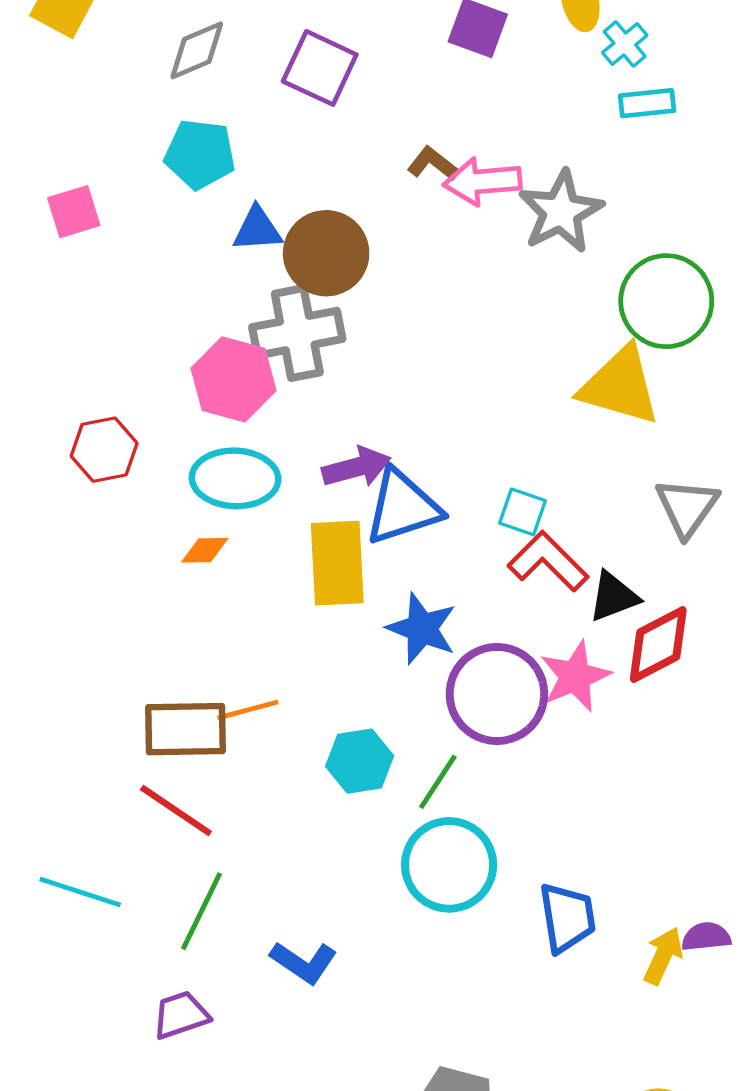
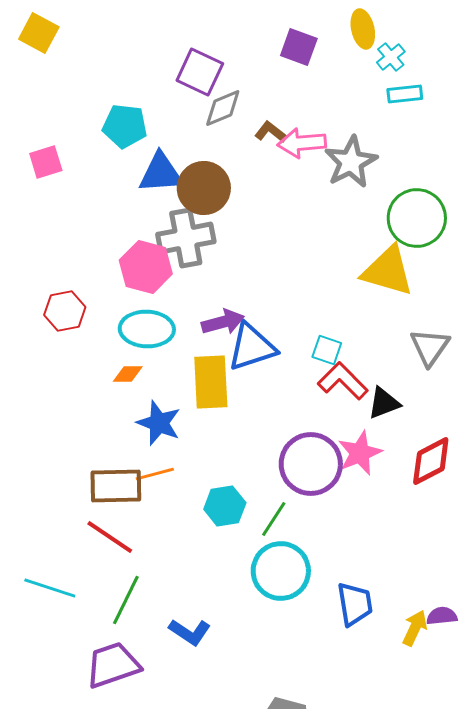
gray diamond: (197, 50) -> (223, 108), moved
blue triangle: (257, 229) -> (161, 173), size x1.4
blue star: (422, 629) -> (159, 423), moved
red diamond: (658, 644) -> (431, 461), moved
purple trapezoid: (181, 1015) -> (113, 665), size x1.5

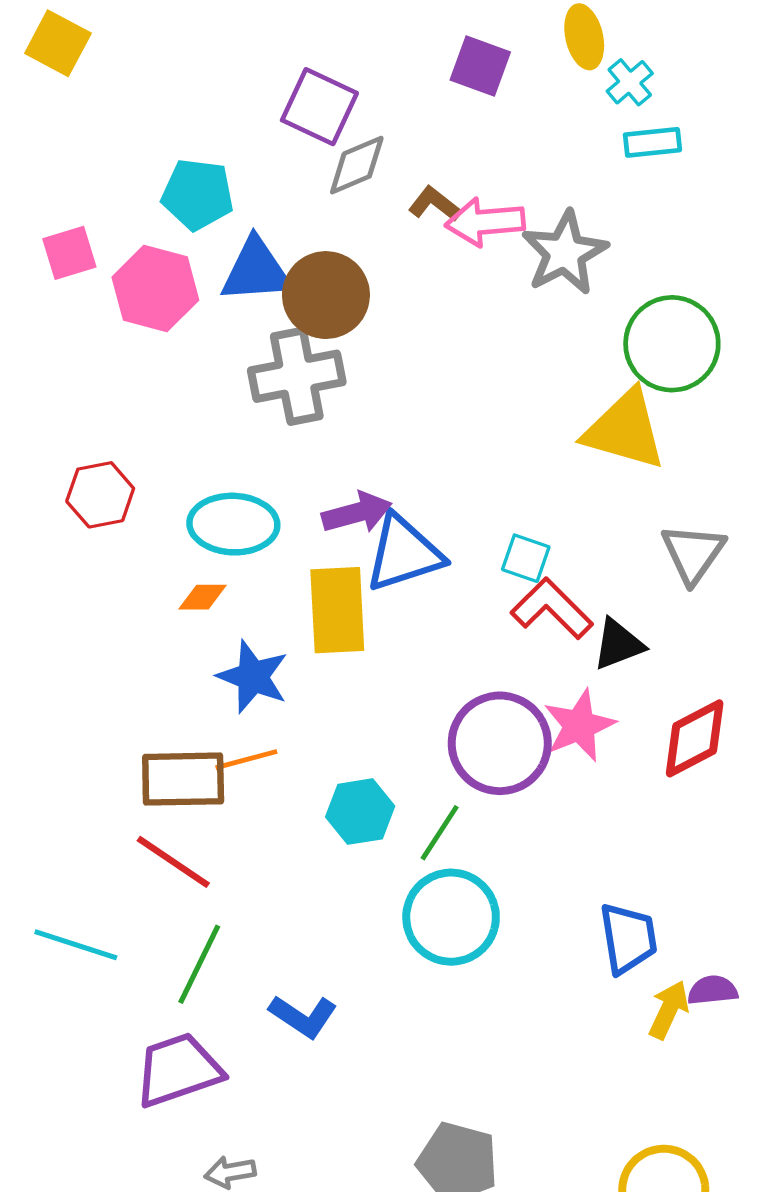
pink hexagon: (146, 267) -> (155, 289), moved
blue trapezoid: (355, 604) -> (628, 938), moved

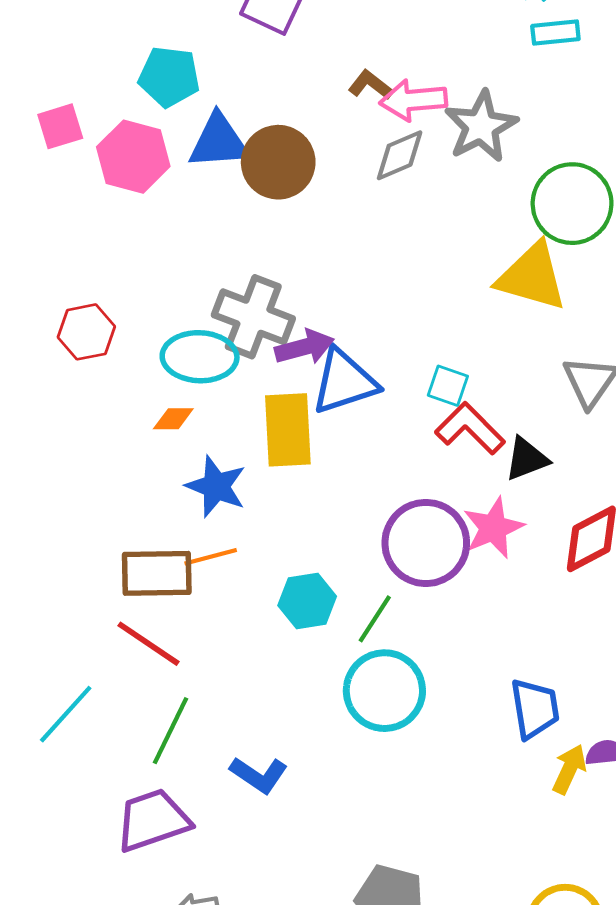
gray diamond: (357, 165) -> (400, 155), moved
gray cross: (297, 376) -> (253, 317), moved, turned 32
cyan line: (76, 945) -> (66, 714), turned -66

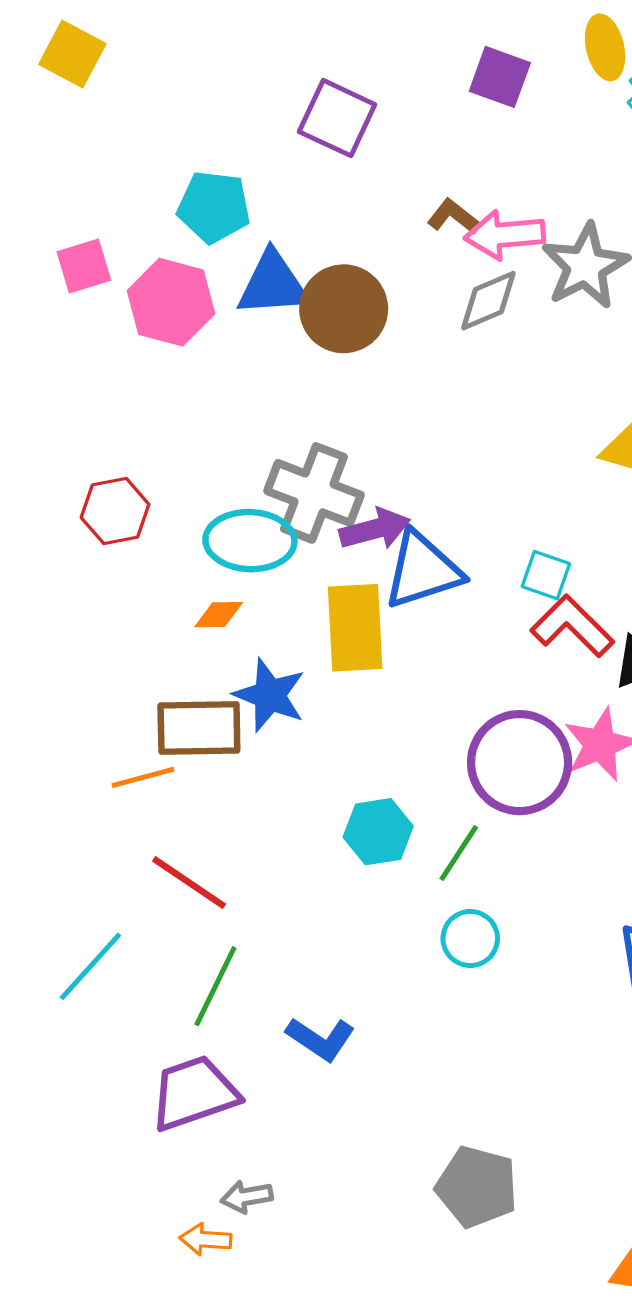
orange line: (211, 557) -> (143, 777), moved
brown rectangle: (157, 573) -> (199, 728), moved
cyan circle: (384, 691) -> (470, 939), size x0.6

